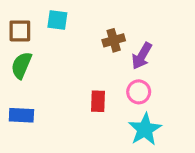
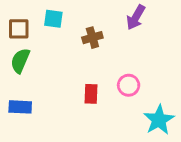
brown cross: (114, 40) -> (92, 38), moved
purple arrow: (142, 56) -> (136, 17), moved
cyan star: (145, 129) -> (159, 120), moved

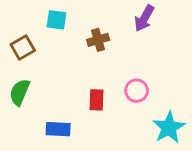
brown square: (19, 29) -> (23, 48), moved, turned -30
green semicircle: (20, 61) -> (20, 92), moved
blue rectangle: (20, 107) -> (58, 129), moved

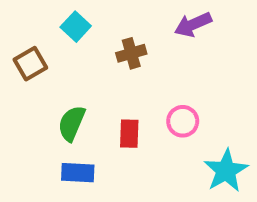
purple arrow: (144, 18) -> (193, 25), turned 36
cyan square: (57, 20) -> (76, 27), turned 35
green semicircle: (20, 92) -> (72, 123), moved

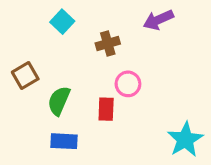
brown square: (30, 64) -> (25, 75), moved
pink circle: (183, 121) -> (128, 84), moved

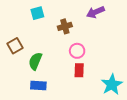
cyan square: (62, 22) -> (37, 13), turned 32
red rectangle: (106, 109) -> (79, 70), moved

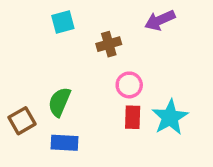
brown square: (15, 46) -> (22, 121), moved
cyan star: (112, 85) -> (170, 117), moved

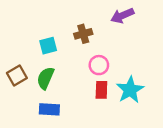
cyan square: (63, 22) -> (48, 46), moved
brown square: (22, 121) -> (17, 76), moved

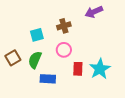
pink circle: (99, 65) -> (64, 50), moved
blue rectangle: (49, 109) -> (48, 79), moved

